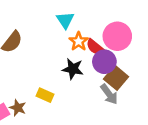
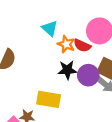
purple circle: (104, 62) -> (88, 75), moved
yellow rectangle: (45, 95) -> (49, 99), size x1.5

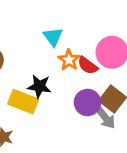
black star: (67, 70) -> (39, 86), moved
yellow rectangle: (49, 99) -> (23, 102), moved

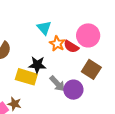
purple circle: (88, 103) -> (73, 90), moved
gray arrow: (106, 118) -> (57, 84), moved

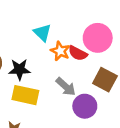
black star: (37, 65) -> (19, 69), moved
gray arrow: (57, 84) -> (66, 87), moved

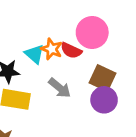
cyan triangle: (42, 33) -> (34, 54), moved
purple circle: (85, 106) -> (104, 100), moved

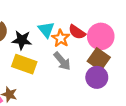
pink circle: (92, 32) -> (101, 36), moved
orange star: (52, 49) -> (61, 38), moved

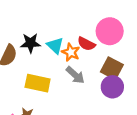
pink circle: (101, 36) -> (110, 31), moved
black star: (22, 40) -> (30, 43), moved

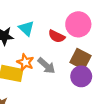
cyan triangle: (55, 45) -> (26, 28), moved
orange star: (71, 52) -> (25, 62), moved

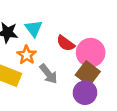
pink circle: (78, 24) -> (91, 53), moved
orange star: (25, 62) -> (27, 55), moved

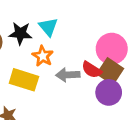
red semicircle: (66, 43) -> (92, 70), moved
gray arrow: (48, 74) -> (68, 75), turned 130

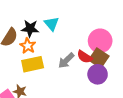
orange star: (43, 56) -> (28, 46), moved
gray arrow: (68, 75) -> (66, 61), turned -42
yellow rectangle: (24, 80) -> (33, 64), turned -30

